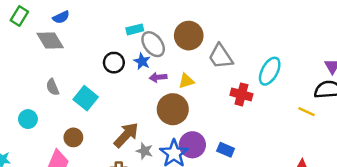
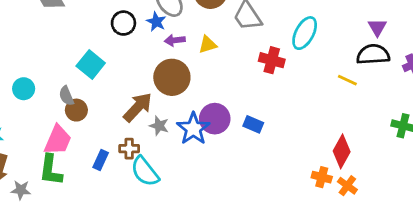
gray semicircle: (53, 87) -> (66, 96), moved
brown circle: (173, 109) -> (172, 77), moved

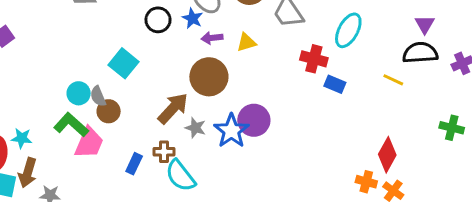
cyan circle: (24, 89) -> (79, 93), moved
blue rectangle: (253, 124) -> (335, 84), moved
green L-shape: (51, 170) -> (71, 125), moved, turned 124

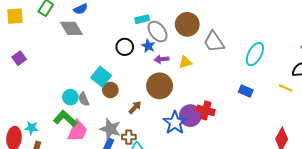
red cross: (314, 59) -> (206, 110), moved
brown arrow: (173, 108) -> (135, 107), size x0.6
brown circle: (109, 111) -> (110, 90), moved
gray star: (195, 128) -> (110, 129), moved, size x1.5

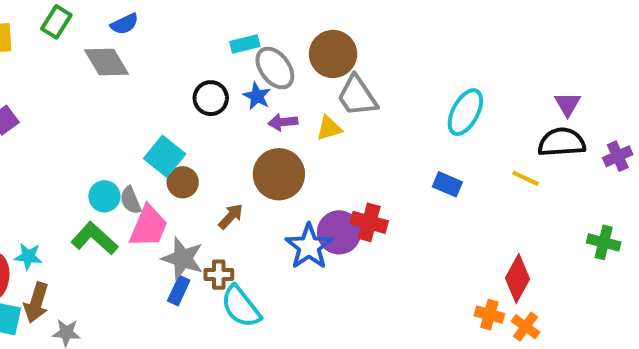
gray trapezoid: (214, 42) -> (357, 96), moved
pink trapezoid: (78, 131) -> (149, 226), moved

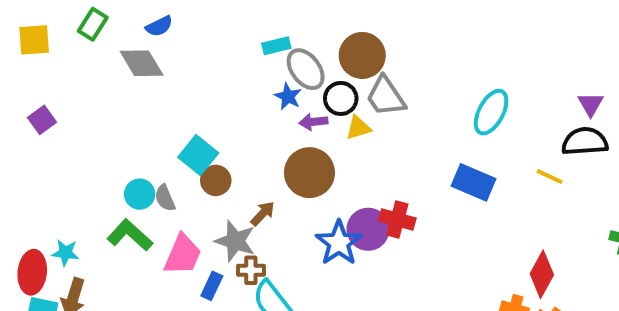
black circle: (211, 98) -> (341, 98), moved
blue rectangle: (447, 184) -> (473, 182), size x1.5
pink trapezoid: (149, 226) -> (183, 255), moved
gray star: (183, 258) -> (235, 241), moved

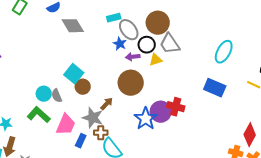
gray diamond: (142, 63) -> (73, 26), moved

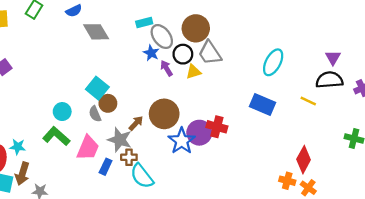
purple arrow: (133, 57) -> (166, 68), turned 64
brown circle: (131, 83) -> (164, 114), moved
gray semicircle: (57, 96) -> (95, 114), moved

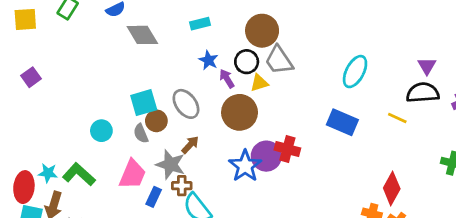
gray ellipse: (162, 37) -> (186, 104), moved
cyan square: (97, 88) -> (144, 103), turned 35
brown circle: (164, 114) -> (240, 112), moved
green L-shape: (56, 136) -> (79, 174), moved

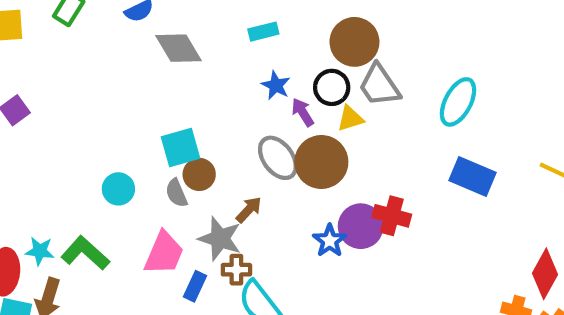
cyan ellipse: (355, 72) -> (458, 102), moved
gray ellipse: (186, 104) -> (278, 158), moved
blue star: (245, 166) -> (330, 241), size x0.7

